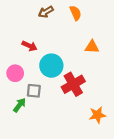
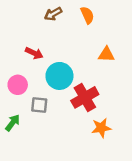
green arrow: (20, 105) -> (13, 123), moved
orange star: (97, 115) -> (101, 128), moved

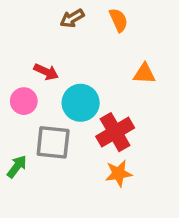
pink circle: (18, 85) -> (24, 101), moved
gray square: (39, 105) -> (53, 142), size x1.5
orange star: (101, 128) -> (119, 173), moved

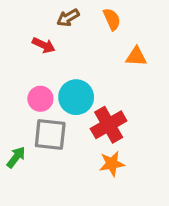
red arrow: (46, 72) -> (44, 45), moved
orange triangle: (144, 74) -> (136, 57), moved
pink circle: (24, 101) -> (40, 99), moved

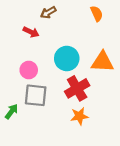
orange semicircle: (112, 19) -> (97, 14), moved
orange triangle: (136, 57) -> (102, 62), moved, size x1.5
cyan circle: (76, 97) -> (67, 58), moved

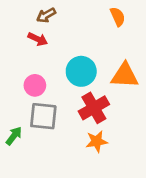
brown arrow: (48, 12) -> (46, 15), moved

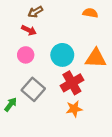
orange semicircle: (118, 17) -> (90, 13), turned -56
pink circle: (35, 85) -> (26, 55), moved
gray square: (43, 116) -> (33, 89), turned 35

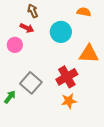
brown arrow: (35, 12) -> (33, 11), turned 96
pink circle: (26, 55) -> (15, 45), moved
cyan circle: (62, 55) -> (61, 32), moved

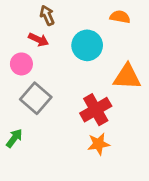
gray square: (31, 83) -> (36, 98), moved

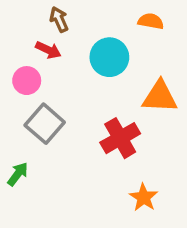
orange star: (99, 144) -> (144, 197), moved, turned -30

